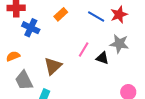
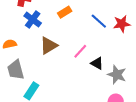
gray star: (119, 44) -> (117, 75), moved
brown triangle: (53, 66) -> (49, 46), moved

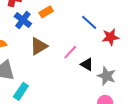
orange rectangle: (65, 12) -> (46, 12), moved
red star: (122, 24) -> (110, 37), moved

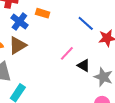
orange rectangle: (46, 12) -> (43, 13), turned 48
brown triangle: (39, 46) -> (18, 45), moved

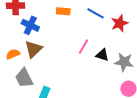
orange rectangle: (43, 13) -> (63, 11), moved

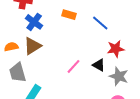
red star: (120, 23) -> (116, 49), moved
pink line: (83, 47) -> (74, 66), moved

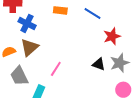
black triangle: (99, 65) -> (99, 64), moved
pink line: (74, 66) -> (56, 69), moved
gray star: (119, 76) -> (120, 63), turned -30

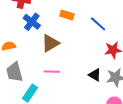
brown triangle: (29, 47) -> (50, 43), moved
pink line: (56, 69) -> (52, 72), turned 49

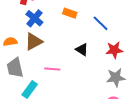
brown triangle: (50, 43) -> (34, 42), moved
black triangle: (95, 75) -> (82, 50), moved

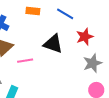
black triangle: (82, 50) -> (53, 44), size x1.5
pink line: (52, 69) -> (25, 61), moved

